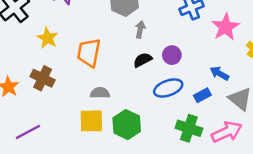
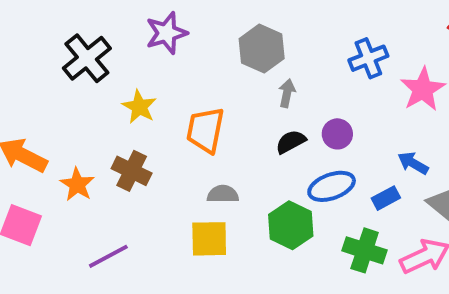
green hexagon: (127, 125) -> (291, 225), moved

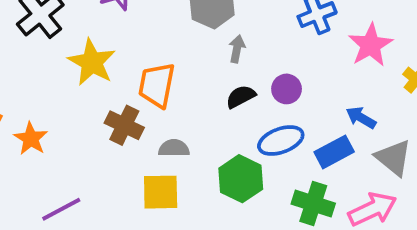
yellow star: (139, 107) -> (92, 62), size x1.4
brown cross: (132, 171) -> (124, 125), moved
blue rectangle: (386, 198) -> (334, 152), size x1.4

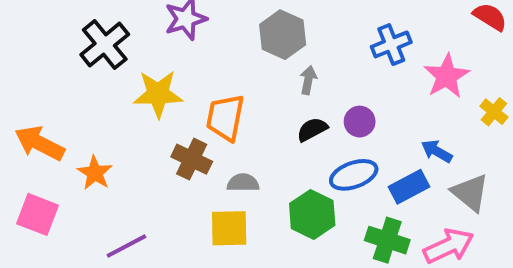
yellow star: (92, 62) -> (158, 94), turned -30

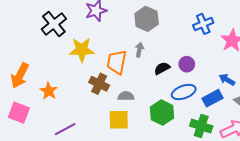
gray arrow: (308, 80) -> (139, 50), moved
orange arrow: (40, 143) -> (20, 76), turned -90

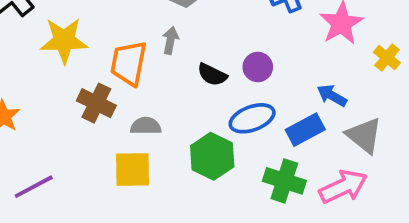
black semicircle: (162, 68) -> (212, 75), turned -126

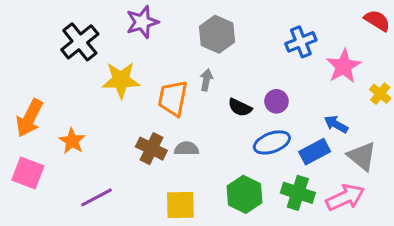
brown cross: (96, 103) -> (151, 149), moved
green hexagon: (212, 156) -> (244, 194), moved
yellow square: (132, 170) -> (180, 205), moved

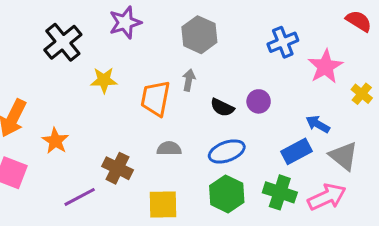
yellow star: (121, 80) -> (104, 80), size x0.7
blue ellipse: (272, 142) -> (227, 151), moved
brown cross: (151, 149) -> (118, 168), moved

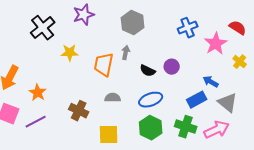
red semicircle: (359, 21) -> (238, 28), moved
purple line: (80, 197) -> (36, 122), moved

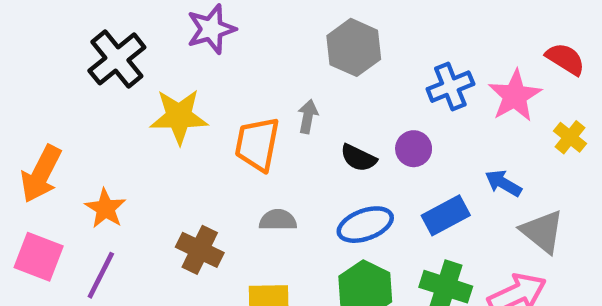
gray hexagon: (133, 23) -> (354, 47), moved
blue cross: (188, 28) -> (450, 87), moved
yellow star: (70, 53) -> (179, 116), size x1.4
blue rectangle: (197, 100) -> (446, 215), moved
purple line: (36, 122) -> (101, 275), turned -35

